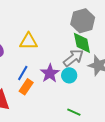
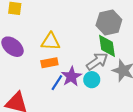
blue line: (23, 73) -> (57, 83), moved
orange rectangle: (26, 87) -> (49, 63), moved, turned 42

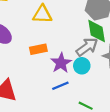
yellow triangle: (50, 41) -> (42, 14), moved
blue line: (57, 83) -> (60, 86), moved, turned 35

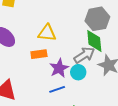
yellow triangle: (42, 14) -> (47, 33), moved

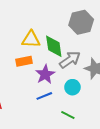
green diamond: (94, 41) -> (54, 46), moved
cyan circle: (78, 72) -> (72, 87), moved

